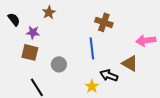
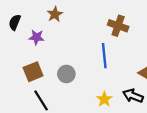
black semicircle: (14, 19) -> (15, 22), turned -120
brown square: (30, 52) -> (33, 72), moved, turned -36
black arrow: (109, 75) -> (133, 96), moved

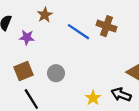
blue line: (104, 56) -> (78, 32), moved, turned -50

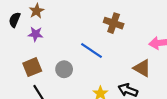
brown star: (45, 15) -> (37, 11), moved
blue line: (78, 32) -> (92, 51), moved

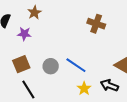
brown star: (37, 11) -> (34, 13), moved
blue line: (92, 51) -> (76, 65), moved

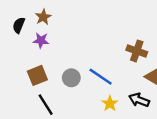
brown star: (34, 13) -> (43, 17), moved
brown cross: (96, 24) -> (137, 51), moved

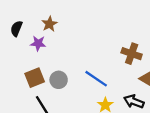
brown star: (43, 17) -> (49, 24), moved
gray circle: (71, 78) -> (59, 80), moved

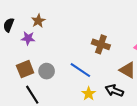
brown cross: (132, 54) -> (101, 44), moved

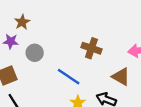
gray circle: (47, 71) -> (35, 53), moved

